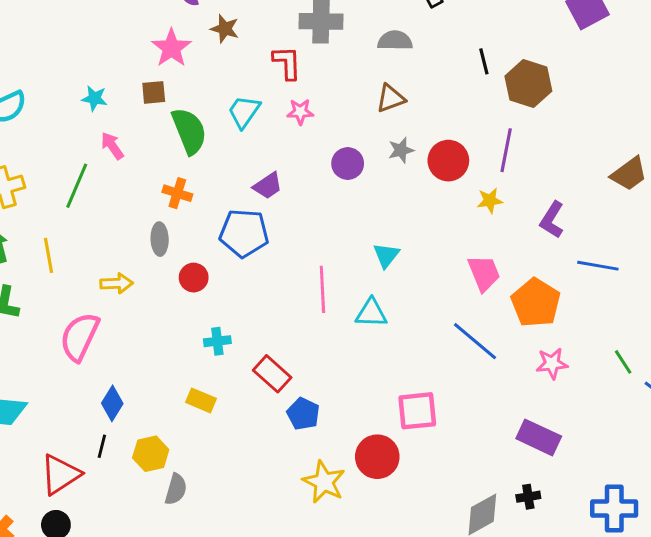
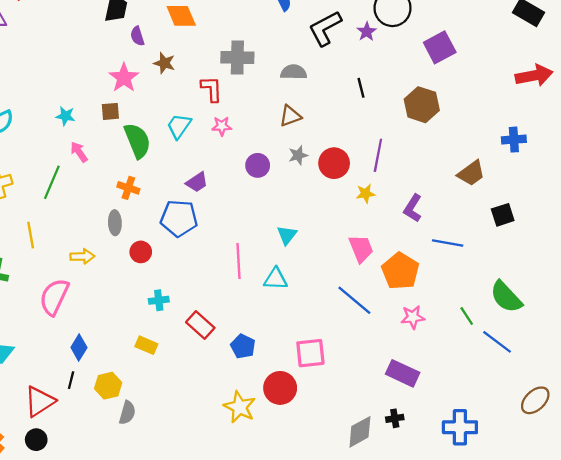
brown hexagon: (528, 84) -> (422, 105), moved
blue pentagon: (303, 414) -> (243, 346), moved

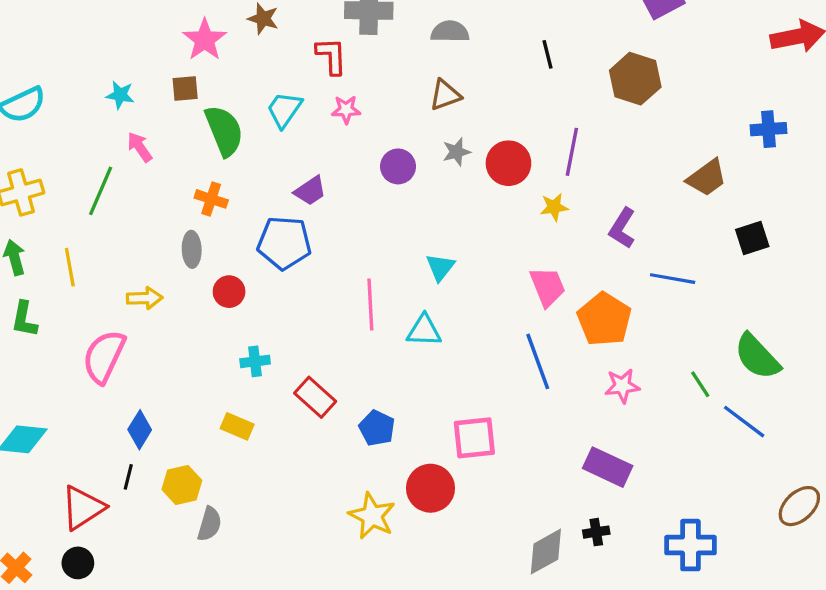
blue line: (354, 300) -> (538, 361), turned 30

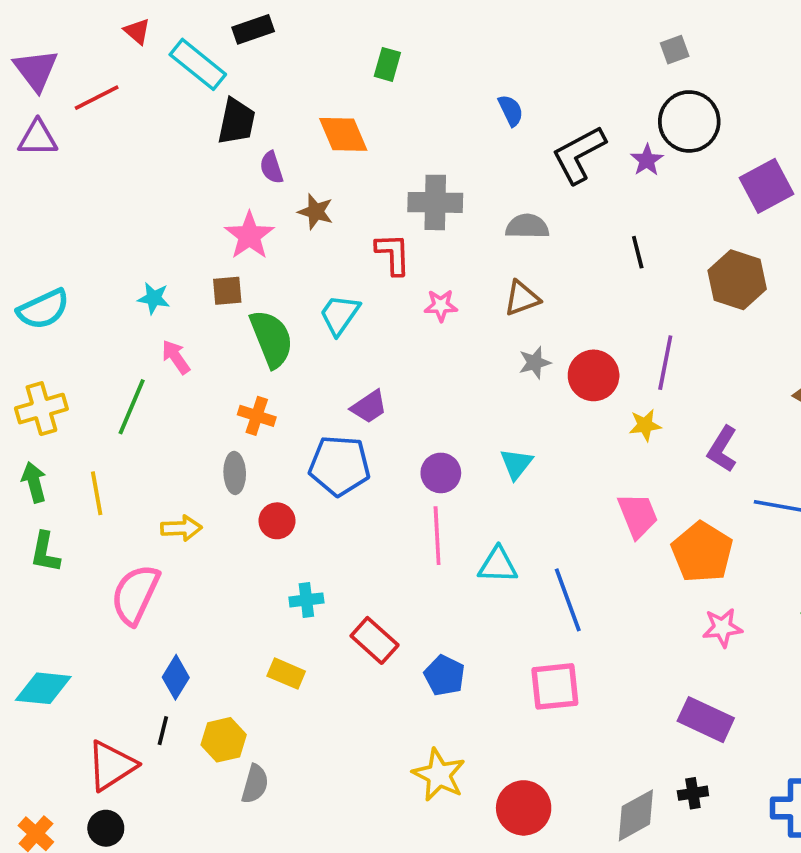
pink star: (346, 110) -> (441, 306), moved
purple circle: (398, 166) -> (441, 473), moved
cyan triangle: (440, 267) -> (516, 464), moved
blue line: (538, 361) -> (568, 600), moved
red circle: (431, 488) -> (524, 808), moved

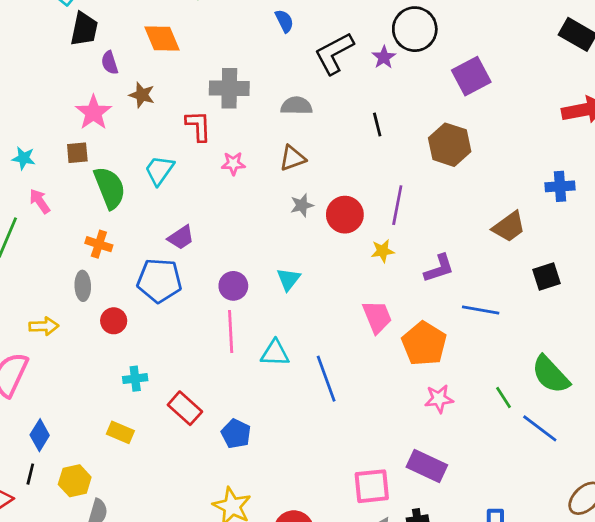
purple L-shape: (722, 449) -> (439, 268), turned -140
pink square: (555, 686) -> (372, 486), moved

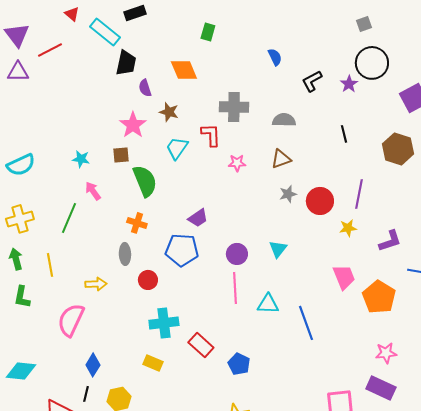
black L-shape: (334, 53) -> (312, 81), size x0.7
cyan trapezoid: (159, 170) -> (177, 148), moved
cyan cross: (135, 379) -> (164, 323), size x1.6
pink star: (439, 399) -> (386, 353), moved

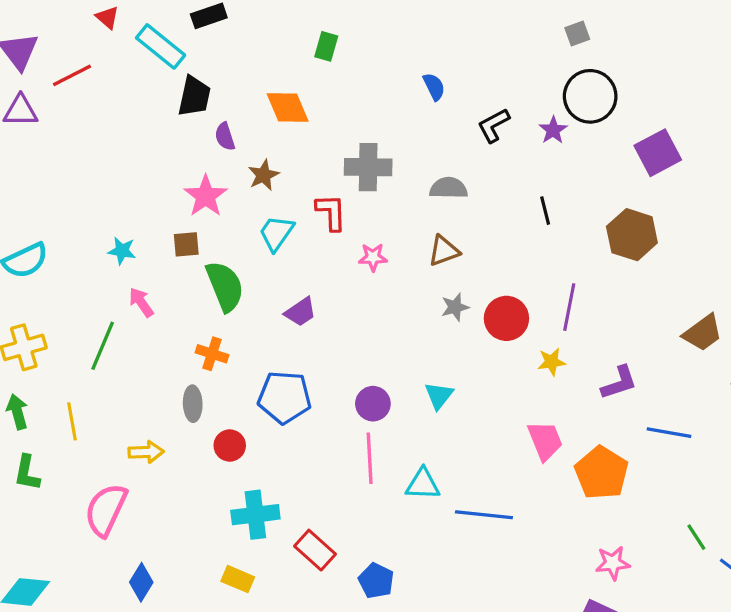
brown star: (169, 112) -> (263, 175), turned 30
purple trapezoid: (198, 218) -> (301, 312), moved
blue line: (306, 323) -> (484, 515), turned -64

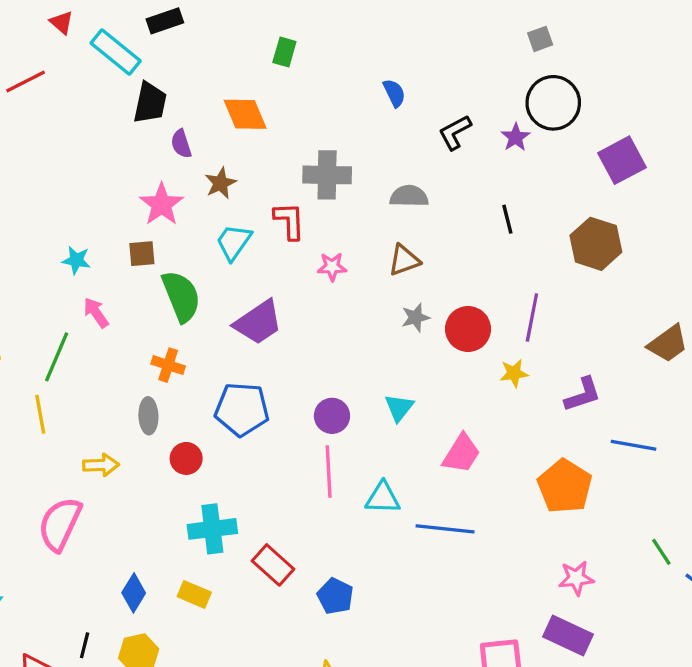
purple trapezoid: (301, 312) -> (258, 322), size x1.5
yellow line: (72, 421) -> (40, 414), moved
pink trapezoid: (545, 441) -> (461, 454), moved, turned 54
blue diamond: (141, 582) -> (134, 593), moved

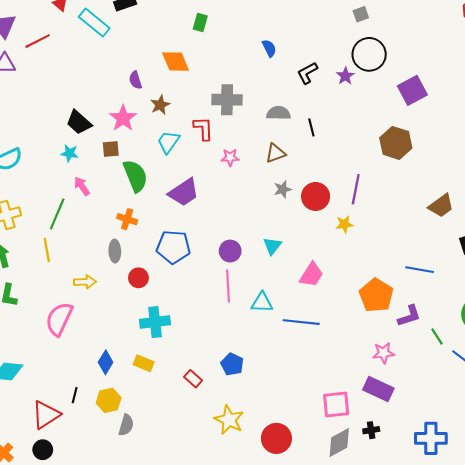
black trapezoid: (150, 103) -> (79, 122), moved, turned 120
black line: (507, 219) -> (311, 127), moved
purple L-shape: (583, 395) -> (409, 316), moved
red rectangle: (273, 565) -> (193, 379), moved, size x0.7

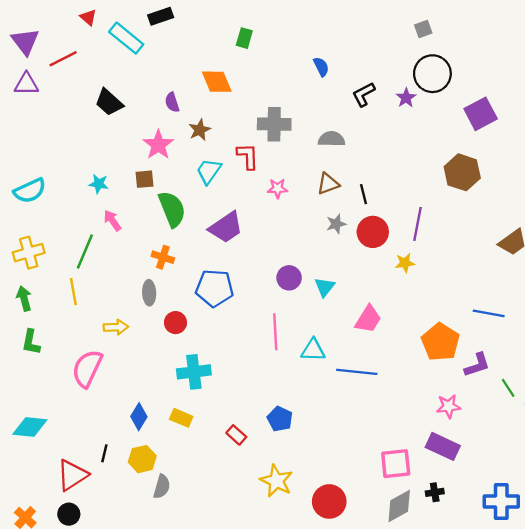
black trapezoid: (79, 122) -> (109, 102), moved
black line: (311, 127) -> (364, 194), moved
purple circle: (230, 251) -> (289, 278), moved

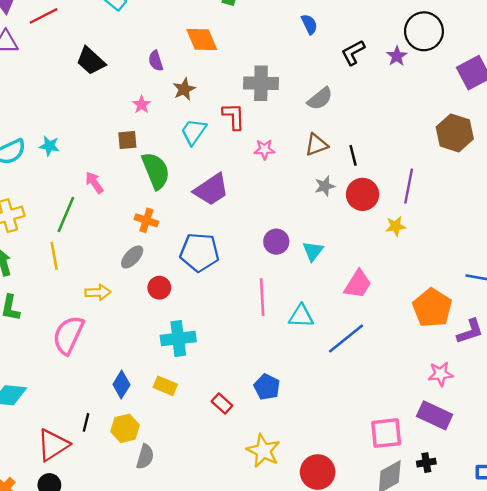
gray semicircle: (331, 139) -> (320, 99), turned 140
pink star: (158, 145) -> (142, 105), size x0.6
cyan star: (99, 184) -> (49, 146), moved
gray ellipse: (149, 293) -> (132, 257), turned 45
blue line: (357, 372) -> (346, 339), turned -45

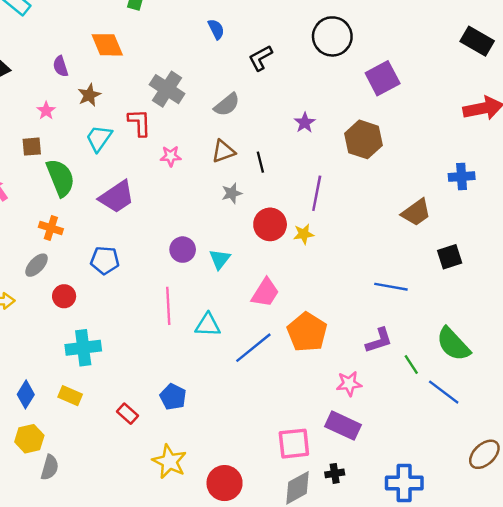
purple star: (397, 56) -> (305, 123), moved
gray cross: (261, 83) -> (167, 89), turned 32
red circle: (363, 194) -> (270, 224), moved
blue pentagon: (199, 252) -> (105, 260), size x0.7
orange pentagon: (432, 308) -> (307, 332), moved

